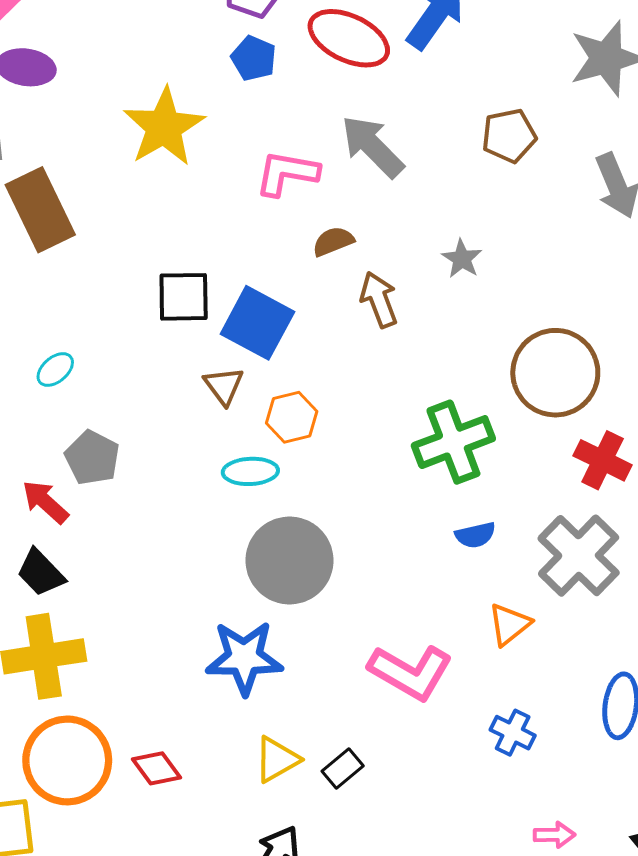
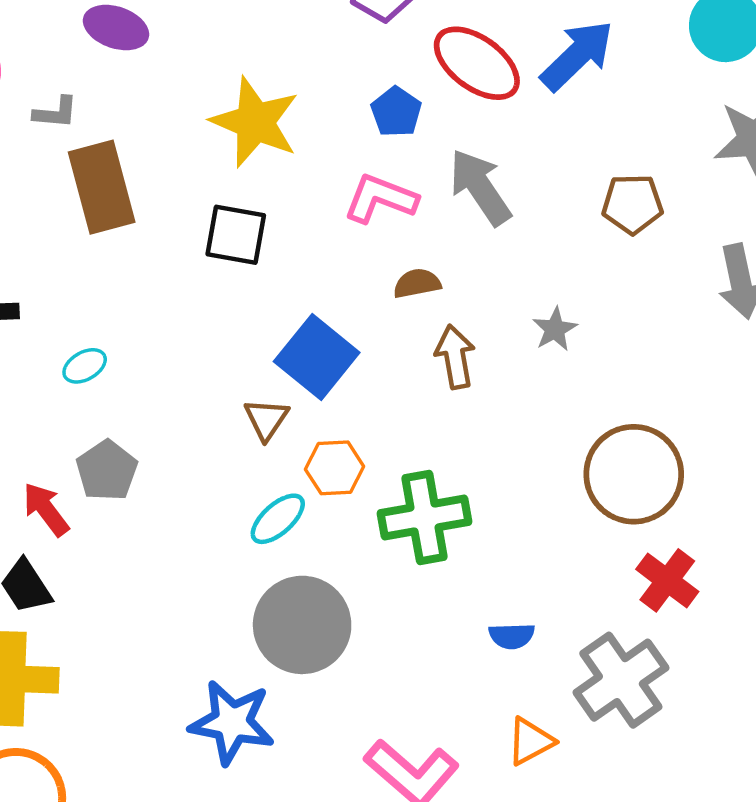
blue pentagon: (254, 58) -> (396, 112), moved
yellow star: (164, 127) -> (255, 122), turned -30
black square: (184, 297) -> (236, 235), moved
green cross: (453, 442) -> (425, 517), moved
cyan ellipse: (250, 471) -> (278, 519), turned -50

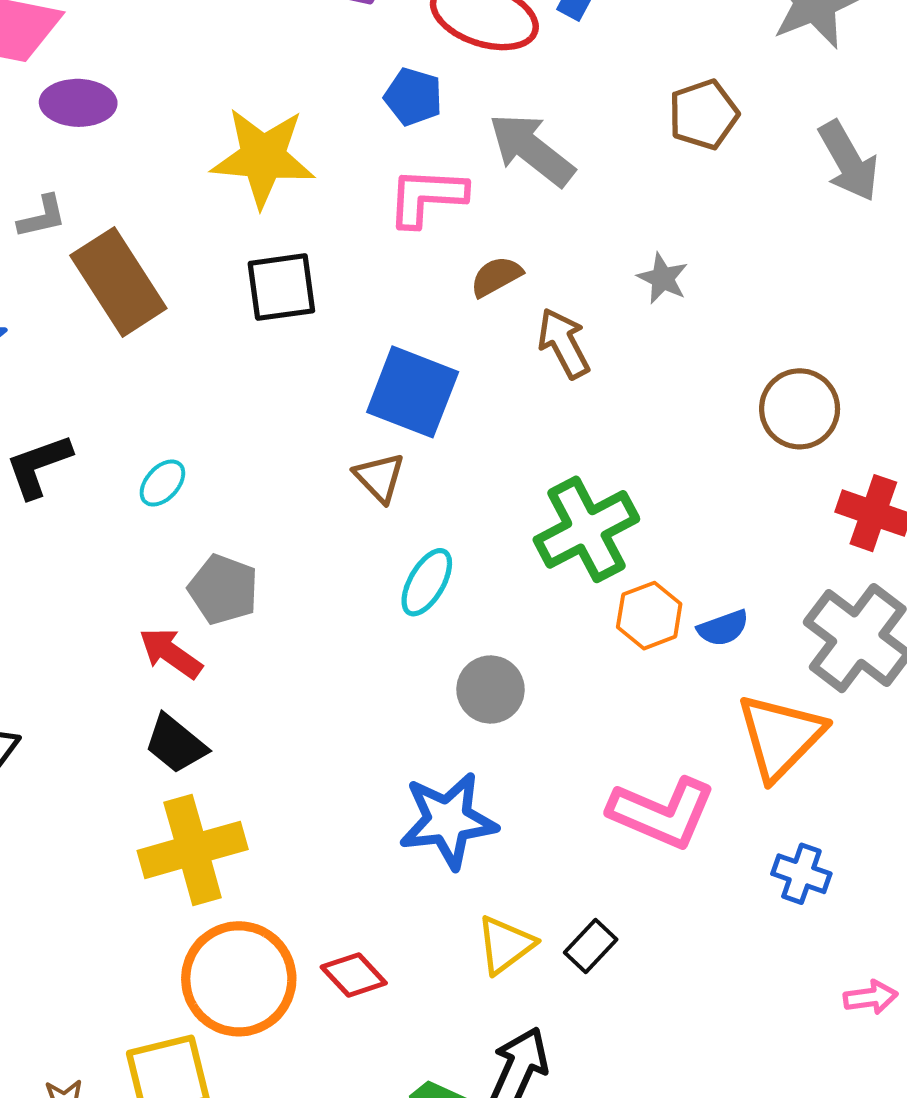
orange hexagon: (335, 468) -> (649, 616), moved
brown circle: (634, 474) -> (800, 409), size x0.7
gray circle: (302, 625) -> (491, 690), size x0.6
orange triangle: (530, 741) -> (780, 736), size x1.6

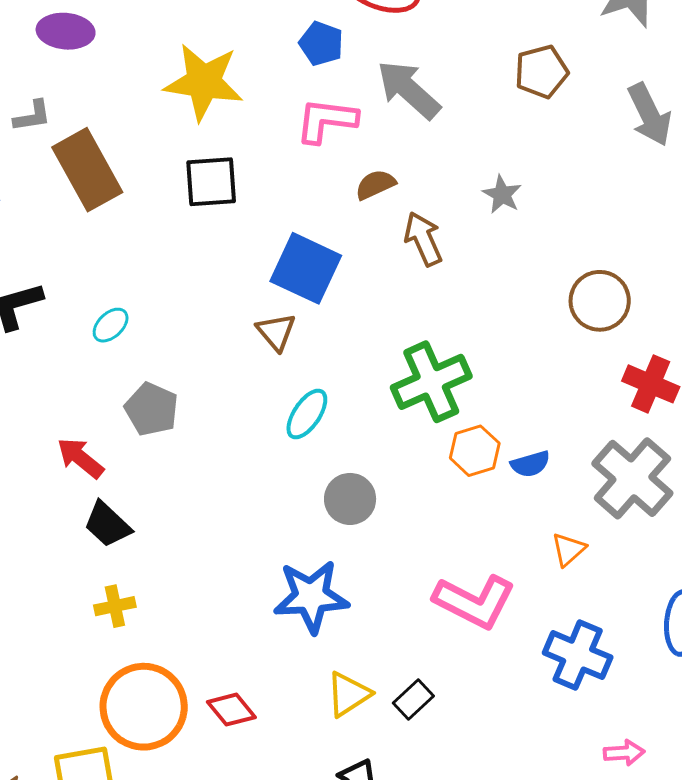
red arrow: (171, 653) -> (80, 458), moved
orange triangle: (780, 736) -> (568, 549), size x0.5
yellow cross: (193, 850) -> (115, 606), size x0.5
blue cross: (801, 874) -> (578, 655), size x1.5

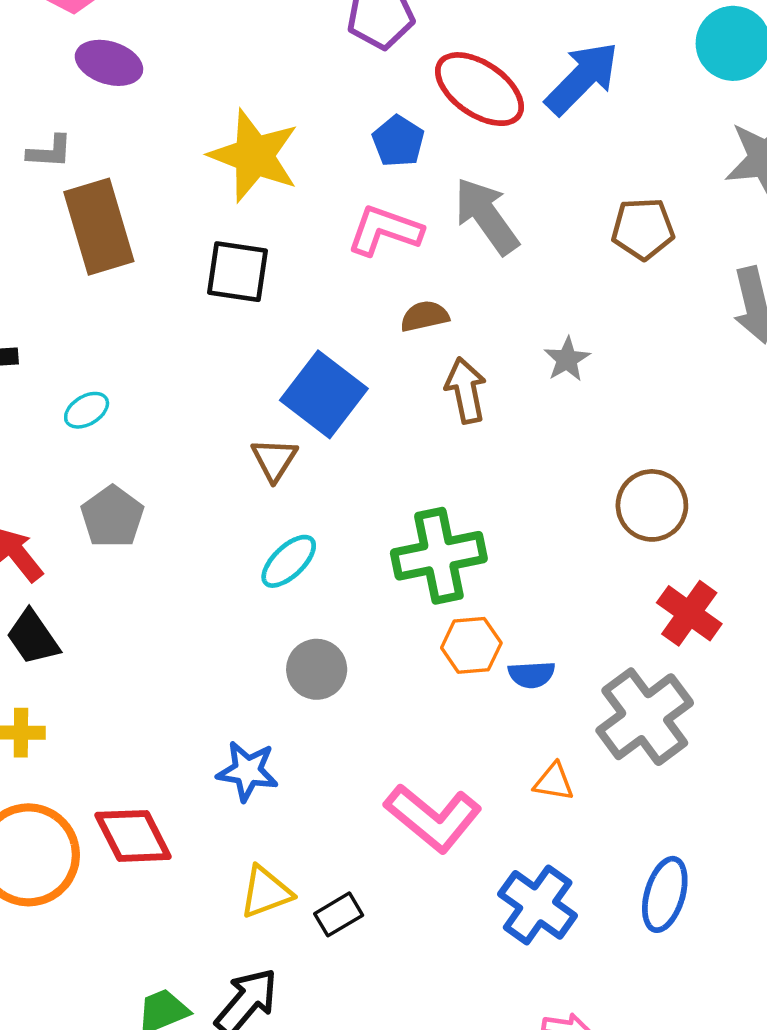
orange triangle: (568, 549) -> (554, 782), turned 39
blue star: (311, 597) -> (247, 771), size x0.7
red diamond: (231, 710) -> (133, 836), moved, size x1.4

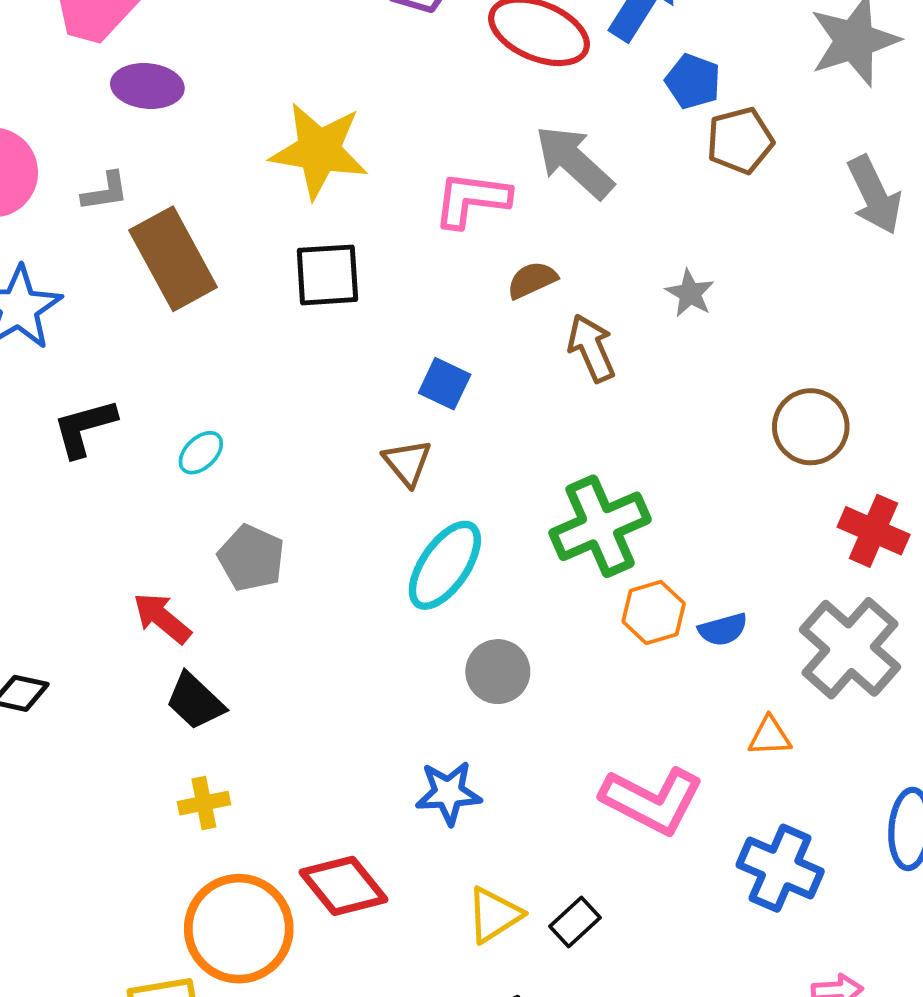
blue pentagon: (398, 141) -> (693, 81), moved
blue square: (324, 394) -> (445, 384), size x0.6
cyan ellipse: (289, 561) -> (445, 565), size x1.4

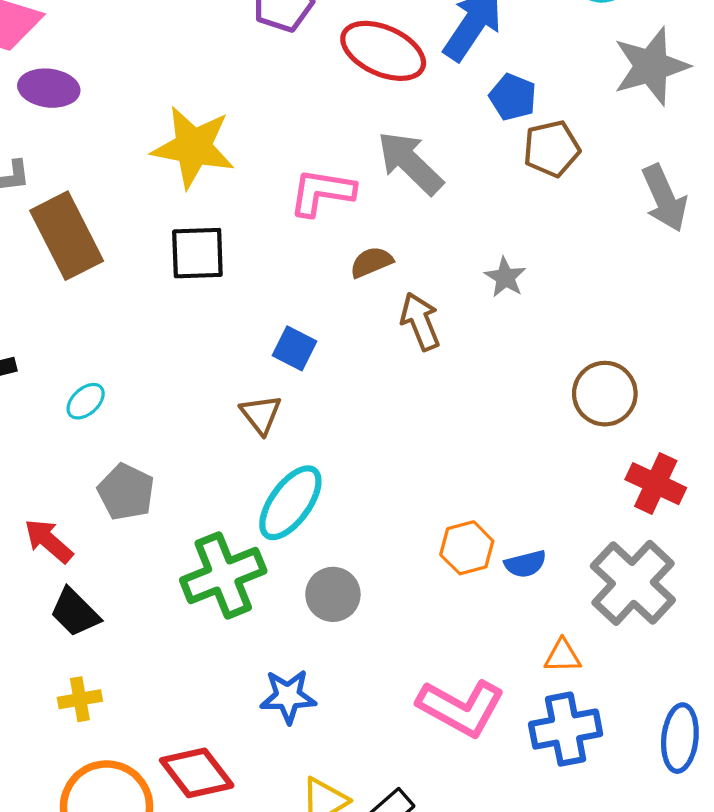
green cross: (600, 526) -> (223, 575), moved
blue cross: (780, 868) -> (566, 729), moved, turned -36

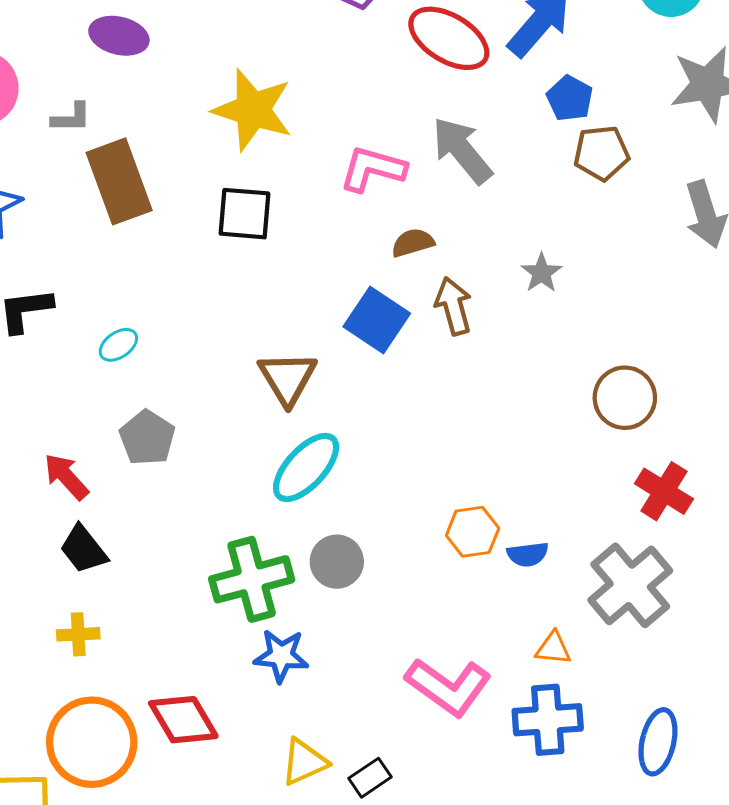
blue square: (294, 348) -> (377, 320), moved, size x1.5
brown triangle: (261, 414) -> (287, 378), size x1.4
green cross: (223, 575) -> (252, 579), moved

